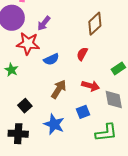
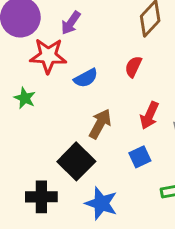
red arrow: (91, 86) -> (149, 115), turned 102
black square: (25, 106) -> (76, 161), moved, size x1.6
blue star: (54, 124) -> (101, 203), moved

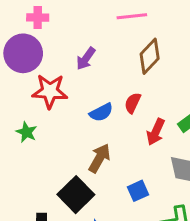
purple arrow: (71, 23) -> (86, 59), moved
blue semicircle: (86, 78) -> (101, 112), moved
red arrow: (149, 115) -> (156, 132), moved

